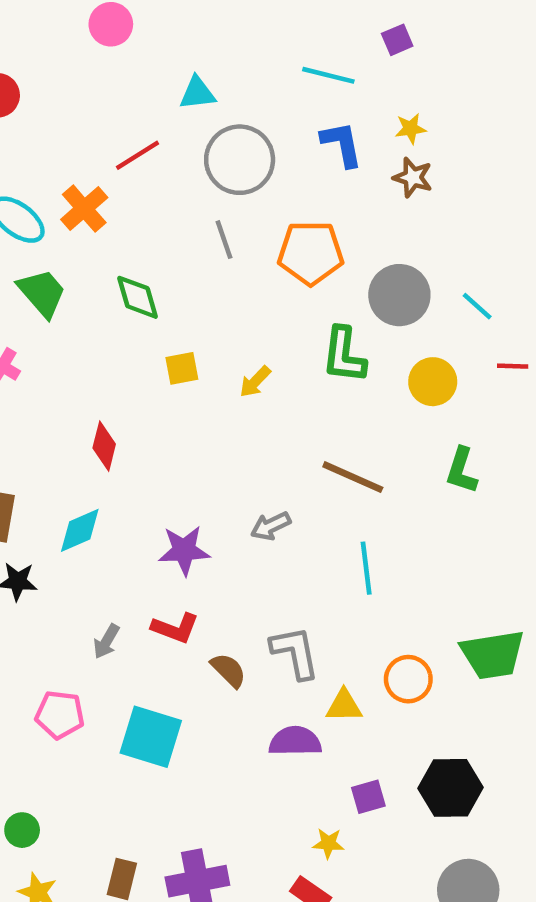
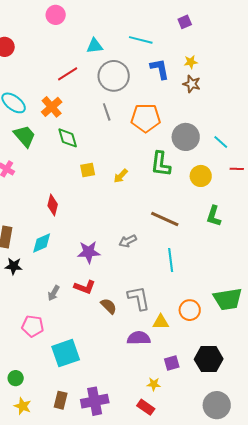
cyan line: (328, 75) -> (141, 40), moved
orange cross: (84, 209) -> (52, 107), moved
cyan square: (151, 737) -> (66, 353), moved, turned -36

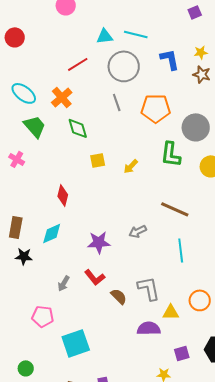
cyan line: (141, 40) -> (136, 34), moved
red L-shape: (85, 287) -> (95, 277), turned 30

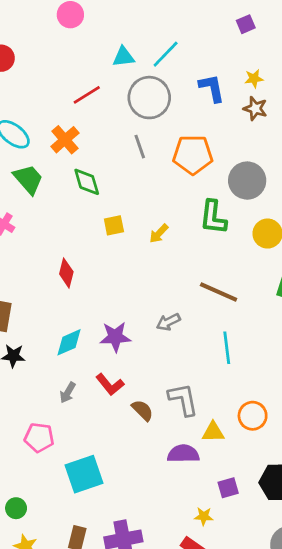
cyan line: (136, 34) -> (166, 54), turned -60
cyan diamond: (52, 233) -> (69, 342), moved

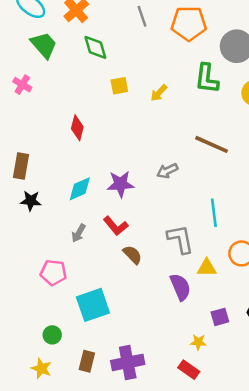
cyan line: (227, 348) -> (214, 213), moved
brown semicircle: (142, 410) -> (132, 255), moved
purple semicircle: (183, 454) -> (180, 287), turned 68
green circle: (16, 508) -> (52, 335), moved

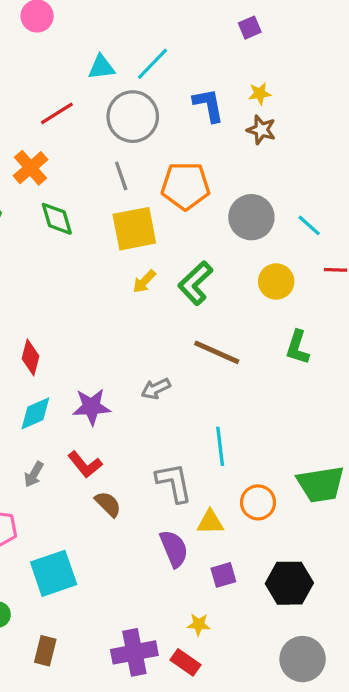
green L-shape: (207, 79) -> (195, 283), moved, turned 40
yellow square: (119, 86) -> (134, 229), moved, size x1.8
red diamond: (77, 128) -> (30, 357), moved
purple square: (220, 317) -> (223, 575), moved
purple cross: (128, 362) -> (134, 652), moved

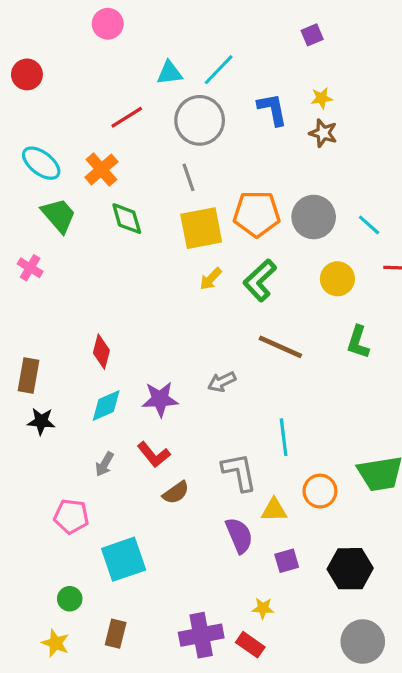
orange pentagon: (185, 186) -> (257, 214), moved
brown semicircle: (108, 504) -> (176, 493), turned 100

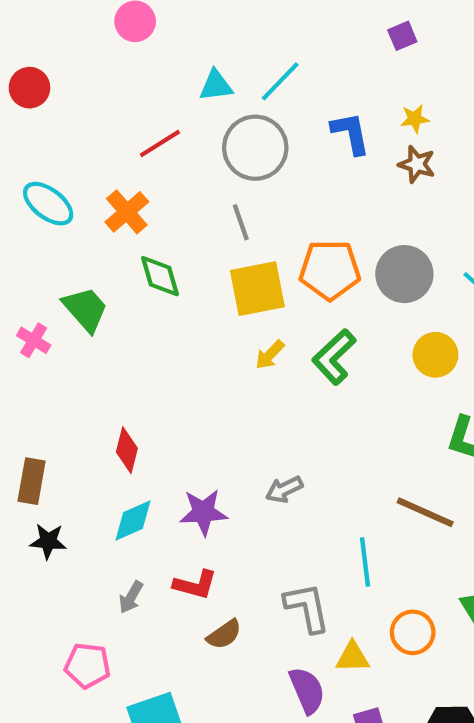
green trapezoid: (59, 215) -> (85, 309), moved
brown line: (280, 347) -> (425, 512), moved
red L-shape: (154, 455) -> (195, 585), turned -36

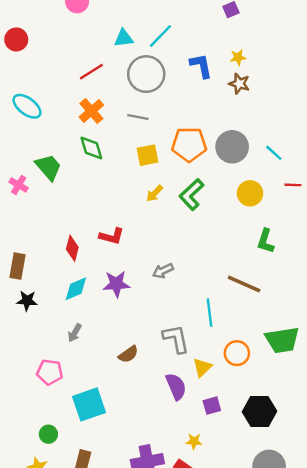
orange cross: (127, 212) -> (91, 111), moved
gray line: (241, 222) -> (138, 117), turned -60
yellow square: (257, 289) -> (147, 155), size x0.7
red L-shape: (195, 585) -> (112, 236), moved
yellow triangle: (353, 657) -> (202, 367), turned -42

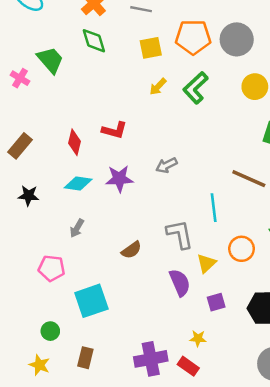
brown rectangle: (17, 266) -> (20, 146), moved, turned 30
cyan diamond: (76, 289) -> (78, 183), turned 32

